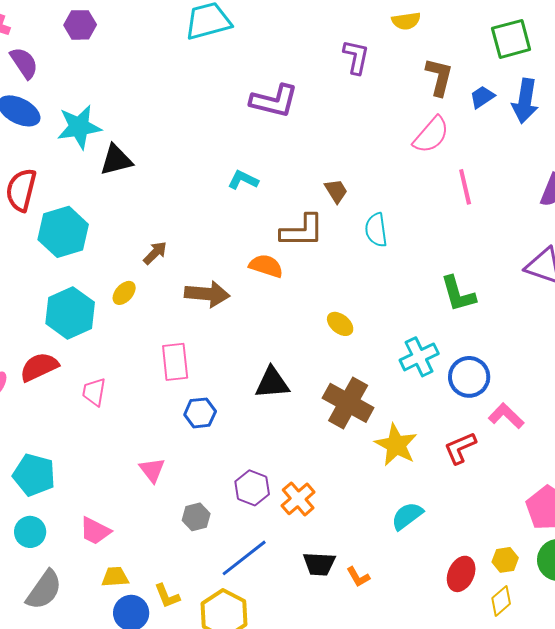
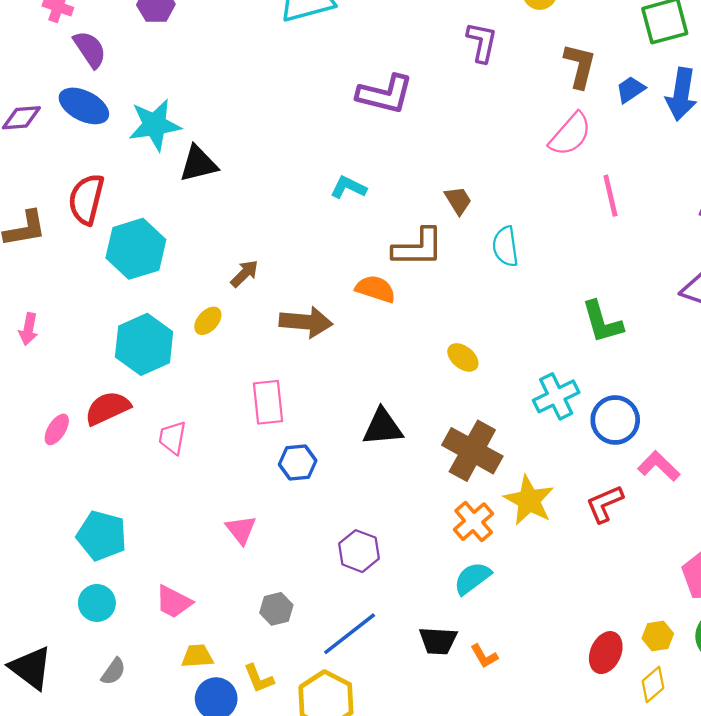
orange cross: (298, 499) -> (474, 522), moved
cyan semicircle: (407, 516) -> (472, 578), moved
gray hexagon: (196, 517) -> (276, 609), moved
gray semicircle: (44, 590) -> (113, 671), size x0.6

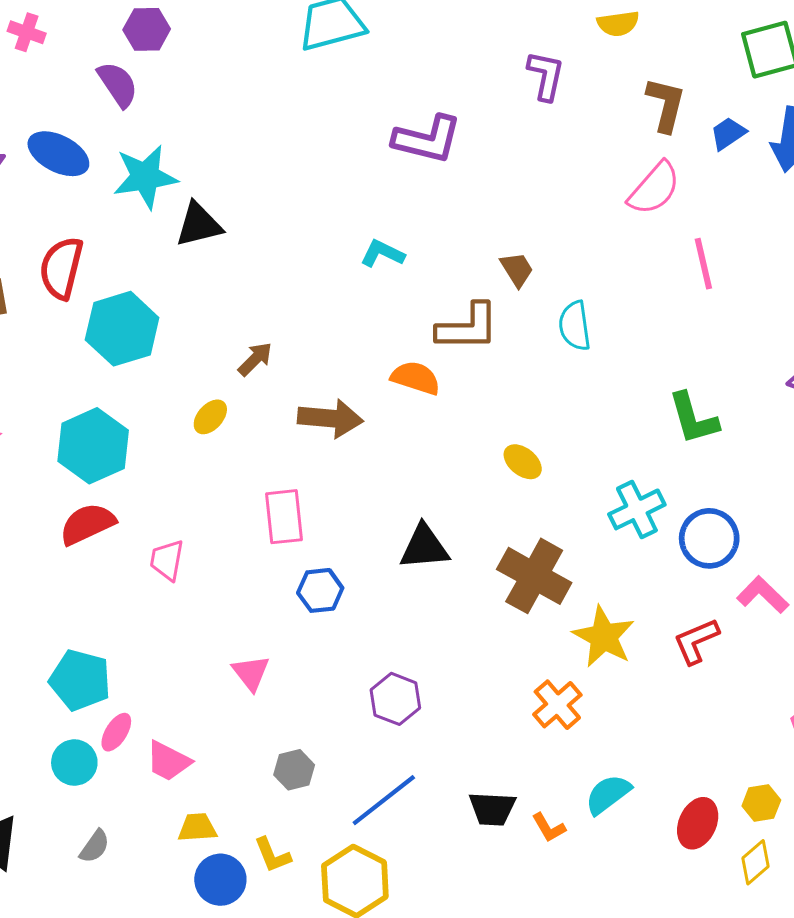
purple semicircle: (90, 49) -> (118, 84), moved
cyan hexagon: (144, 344) -> (93, 446), moved
pink ellipse: (57, 429) -> (116, 732), moved
orange cross: (474, 522) -> (557, 705), moved
cyan semicircle: (472, 578) -> (608, 794), moved

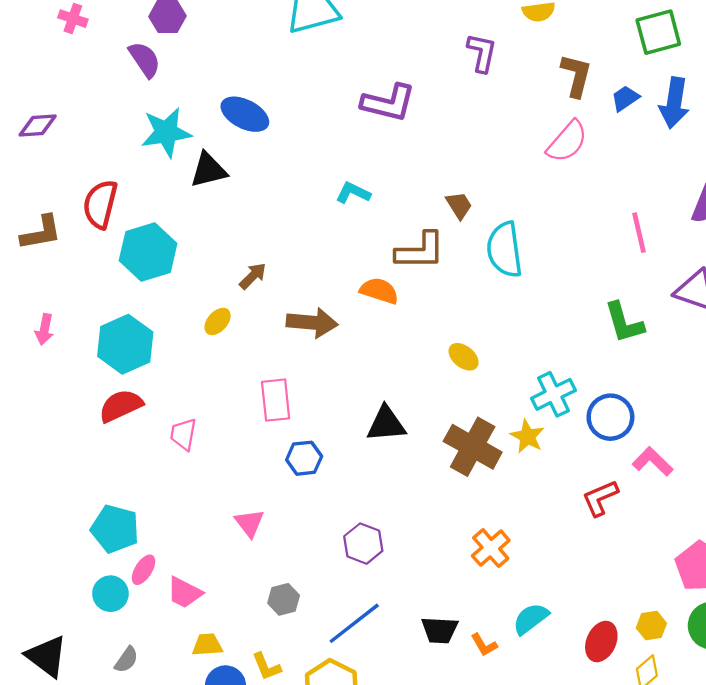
blue ellipse: (58, 154) -> (245, 114), moved
pink line: (703, 264) -> (639, 233), moved
cyan semicircle: (575, 326) -> (505, 250), size x1.4
green L-shape: (693, 418) -> (624, 323), moved
yellow star: (604, 637) -> (527, 436), moved, size x0.7

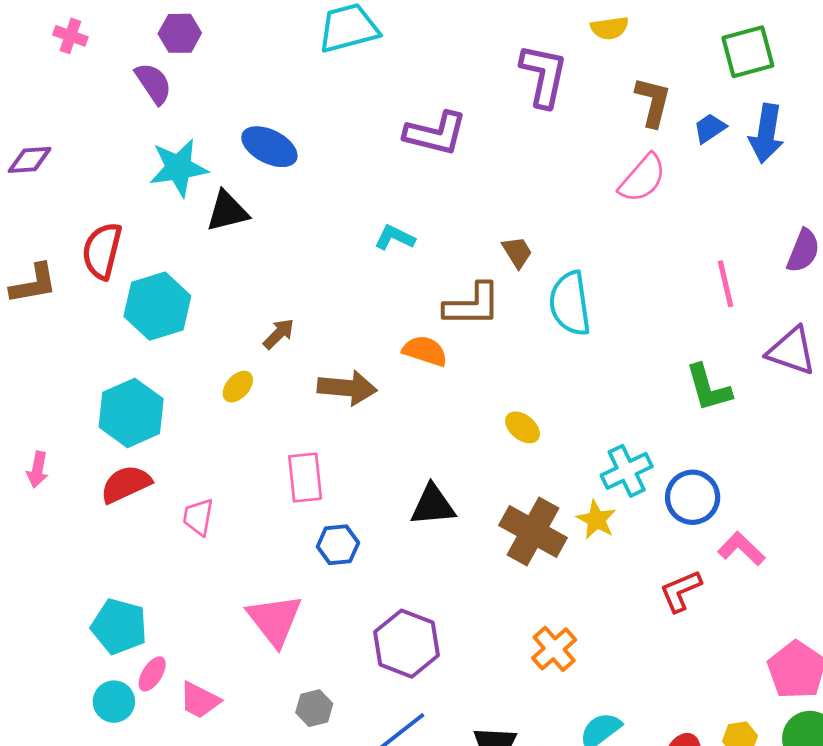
purple L-shape: (482, 53) -> (544, 75), size x1.4
pink arrow: (44, 329) -> (37, 470), moved
pink triangle: (249, 523) -> (275, 620), size x1.6
purple hexagon: (363, 544) -> (407, 644), size x1.4

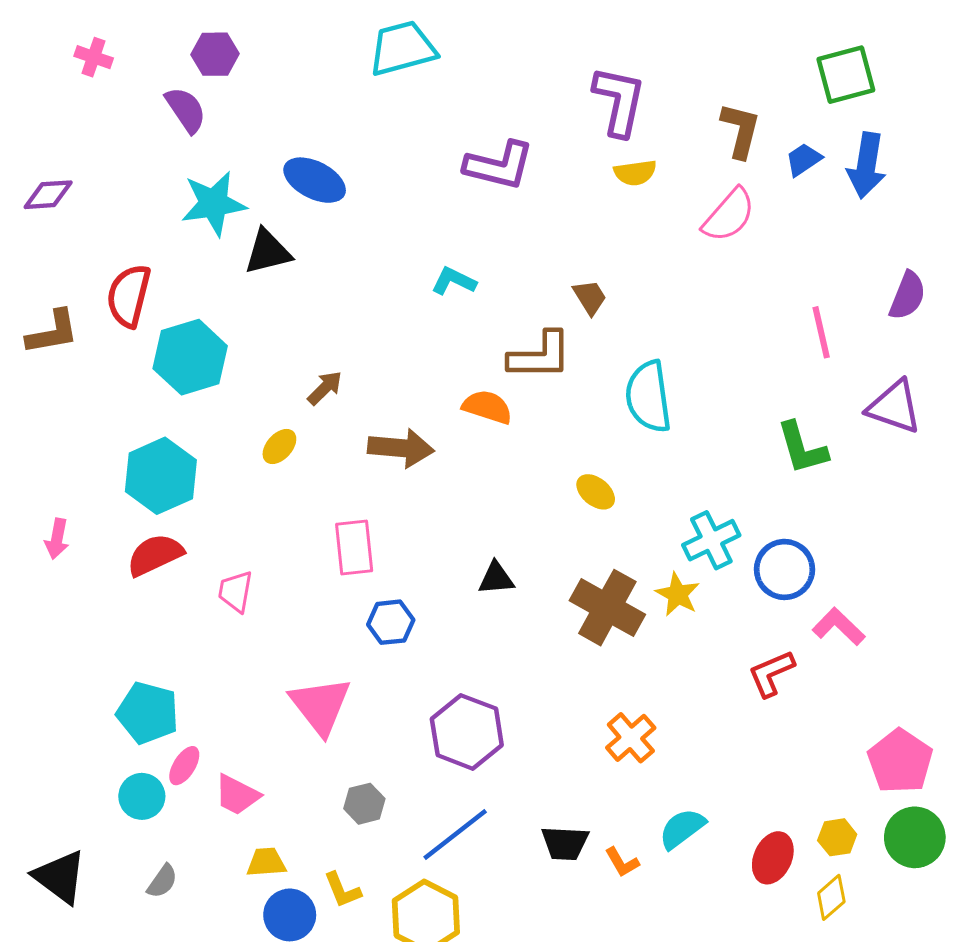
yellow semicircle: (610, 28) -> (635, 173), moved
cyan semicircle: (570, 304) -> (648, 397), moved
black triangle: (433, 505) -> (496, 578), size x0.7

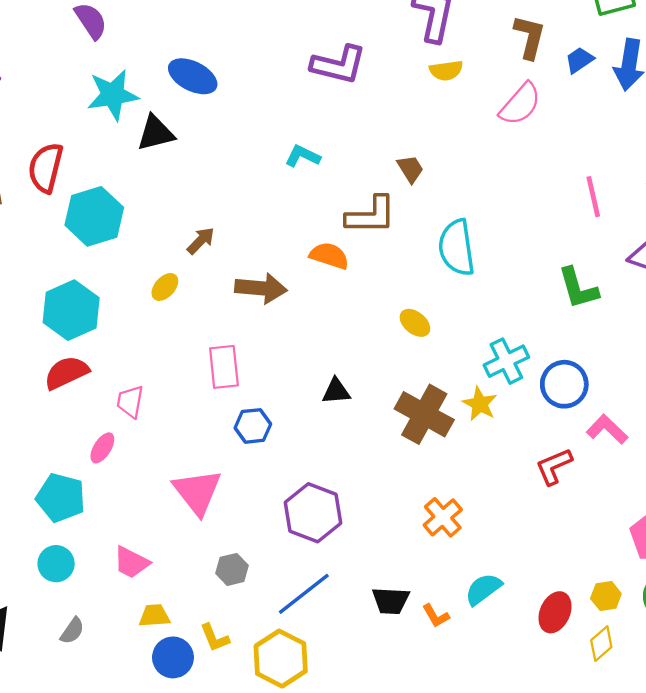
pink ellipse: (184, 766) -> (102, 448), moved

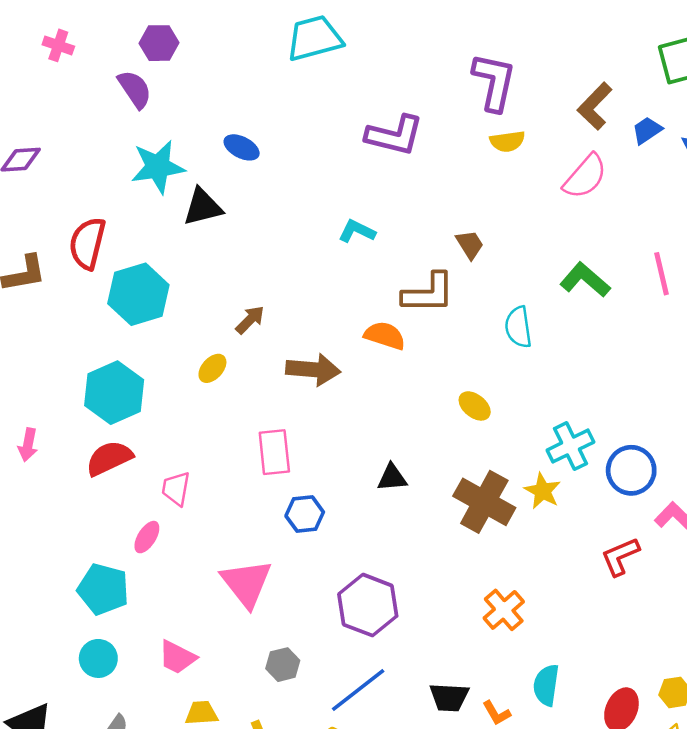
brown L-shape: (530, 37) -> (595, 106), turned -150
blue ellipse: (193, 76) -> (242, 147), size x0.7
cyan semicircle: (457, 248) -> (518, 327), size x0.7
green L-shape: (578, 288) -> (585, 280), moved, turned 147
cyan semicircle: (483, 589) -> (546, 685), turned -45

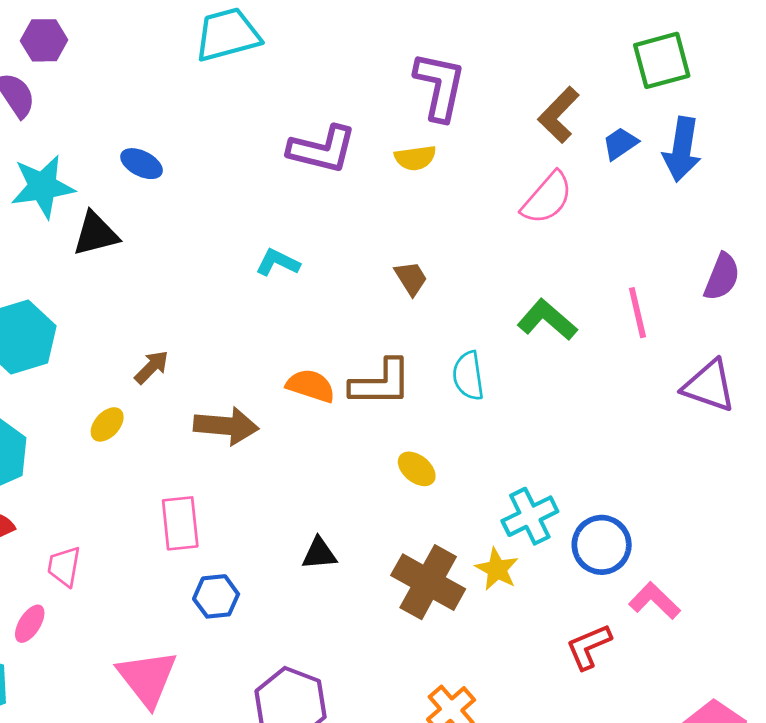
yellow semicircle: (507, 141) -> (415, 158), moved
brown L-shape: (428, 293) -> (381, 383), moved

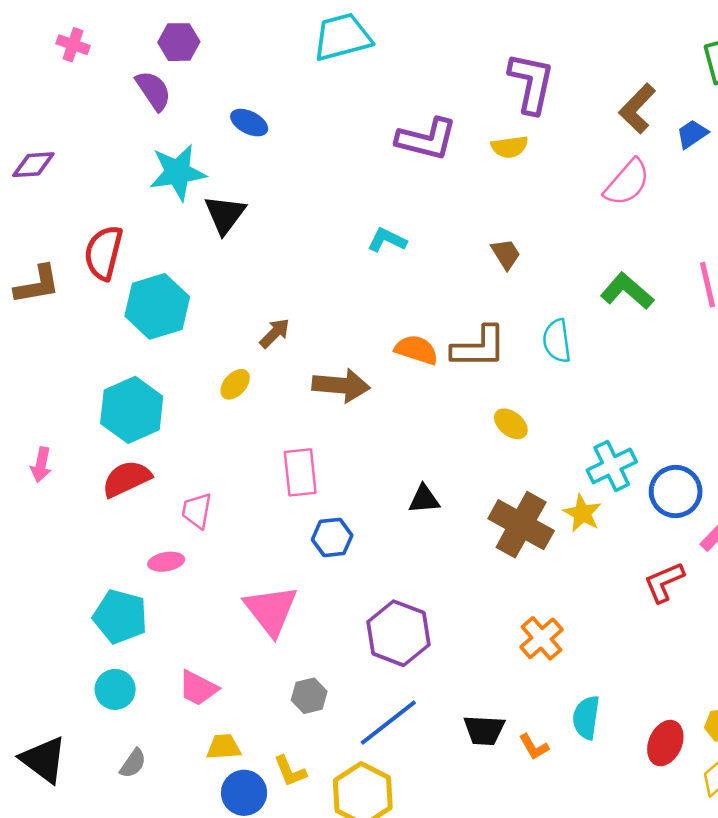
blue ellipse: (142, 164) -> (249, 123), moved
black triangle: (96, 234) -> (225, 214), turned -39
pink ellipse: (30, 624) -> (166, 562), turned 48

